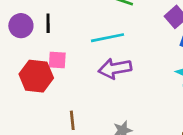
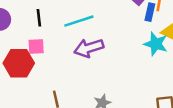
black line: (48, 23) -> (39, 18), moved

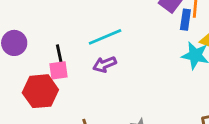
black line: (39, 18) -> (59, 54), moved
purple arrow: (89, 48) -> (105, 64), moved, size x0.7

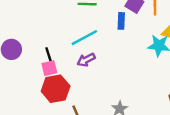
blue rectangle: (185, 20) -> (121, 21), moved
red hexagon: (40, 91) -> (56, 89), moved

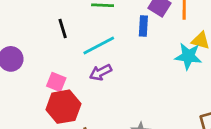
black line: (49, 55) -> (63, 29), moved
pink square: (49, 68) -> (56, 82), turned 35

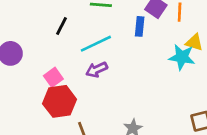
black line: (63, 29) -> (62, 26), turned 42
pink square: (56, 82) -> (53, 77), turned 30

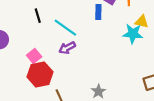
black line: (62, 26) -> (38, 16), turned -40
cyan line: (96, 44) -> (65, 28), turned 65

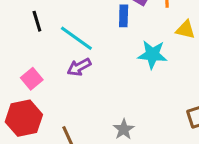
cyan star: (133, 34) -> (152, 55), moved
red hexagon: (40, 74) -> (24, 118), moved

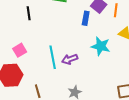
cyan line: (76, 38) -> (53, 57), moved, turned 35
purple arrow: (79, 67) -> (70, 59), moved

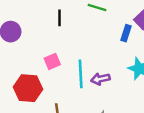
pink square: (20, 50) -> (52, 61), moved

